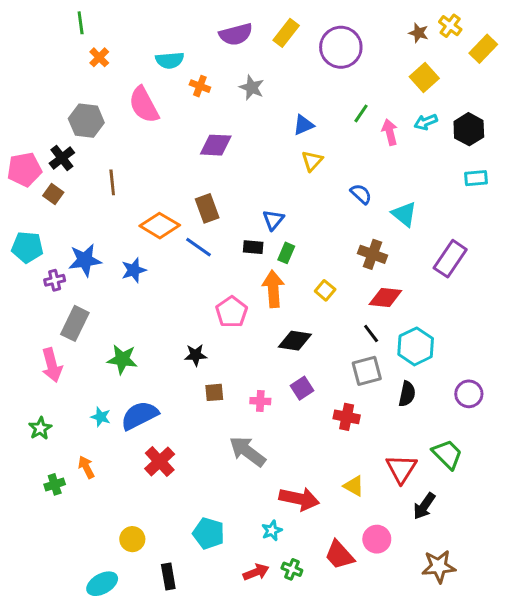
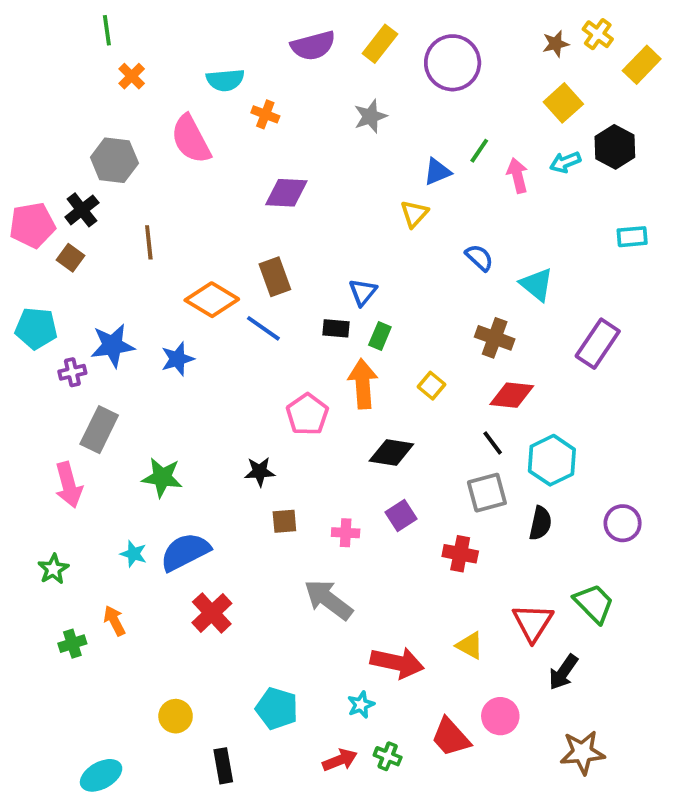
brown star: (419, 33) -> (556, 44), turned -30
gray star: (252, 88) -> (370, 116), moved, turned 30
blue triangle: (303, 125) -> (437, 172), moved
black hexagon: (469, 129) -> (615, 147), moved
cyan ellipse: (102, 584) -> (101, 775), moved

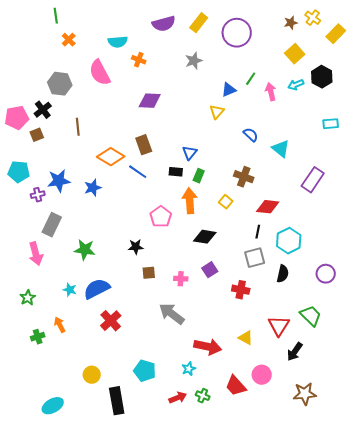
brown square: (70, 258) -> (37, 135), turned 32
brown cross: (495, 338) -> (244, 177), moved
black line: (493, 443) -> (258, 232), turned 48
black rectangle: (223, 766) -> (117, 401), size x1.5

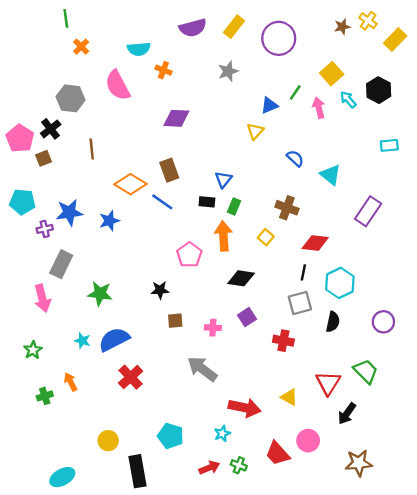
yellow square: (295, 54) -> (332, 74), moved
cyan arrow: (296, 85) -> (348, 100), turned 70
pink pentagon: (17, 118) -> (20, 138), turned -30

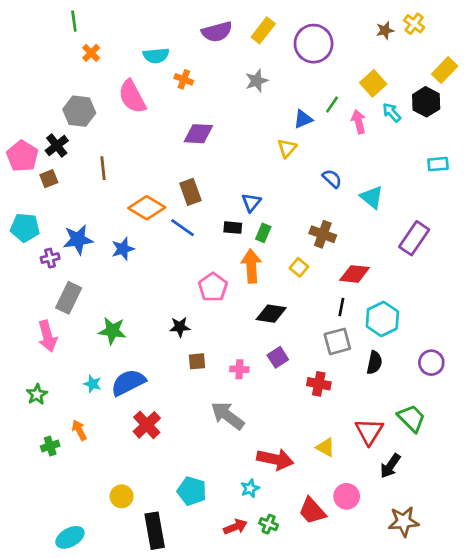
yellow rectangle: (395, 40) -> (445, 70), moved

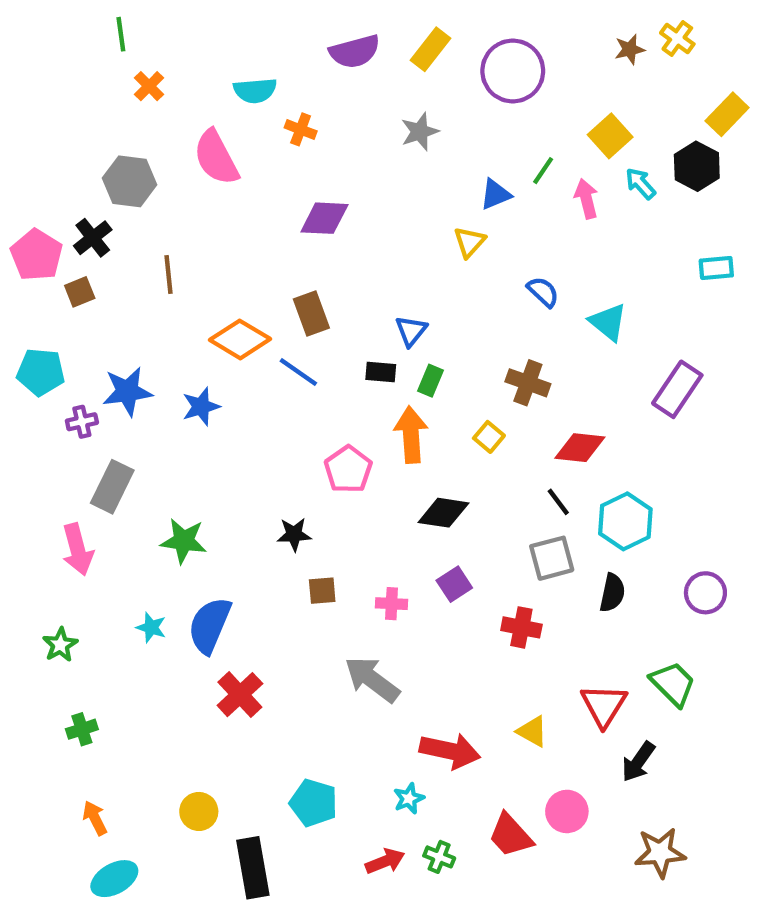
black line: (341, 307) -> (558, 502), turned -48
blue semicircle: (128, 382) -> (210, 625), turned -40
orange arrow: (79, 430) -> (95, 818), moved

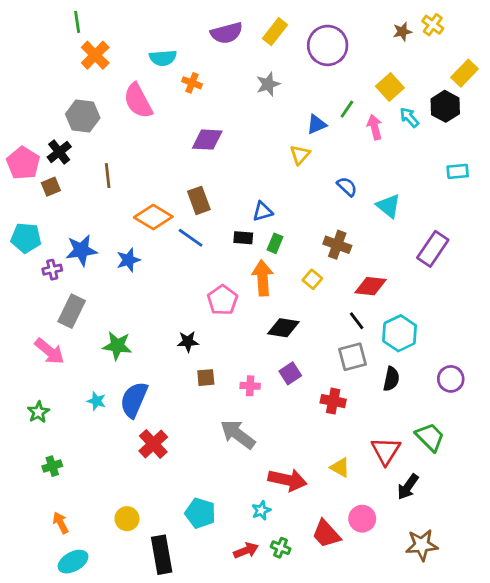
orange cross: (149, 86) -> (95, 55), size x1.5
blue triangle: (411, 331) -> (263, 211), turned 35
pink arrow: (78, 549) -> (49, 351), turned -36

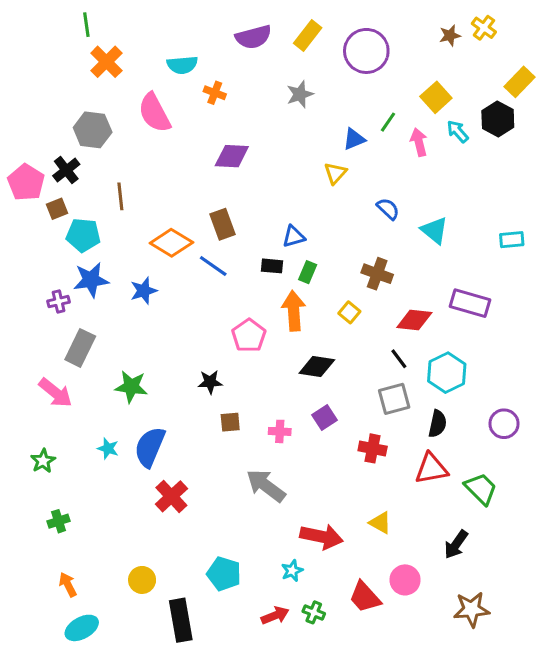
cyan rectangle: (458, 171) -> (512, 240), moved
cyan pentagon: (26, 238) -> (83, 235), moved
purple rectangle: (433, 249) -> (470, 303), moved, turned 72
red triangle: (386, 451) -> (431, 469), moved, turned 48

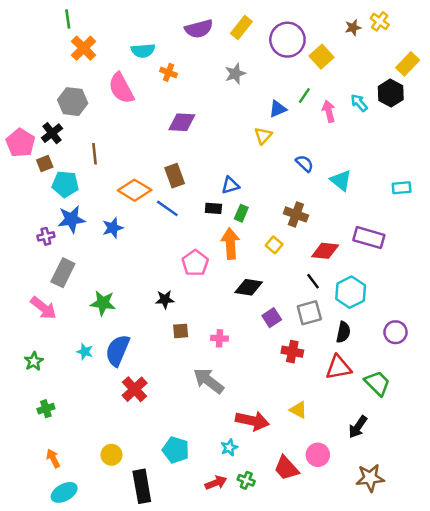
yellow square: (436, 97) -> (321, 57), moved
purple square: (325, 418) -> (272, 318), moved

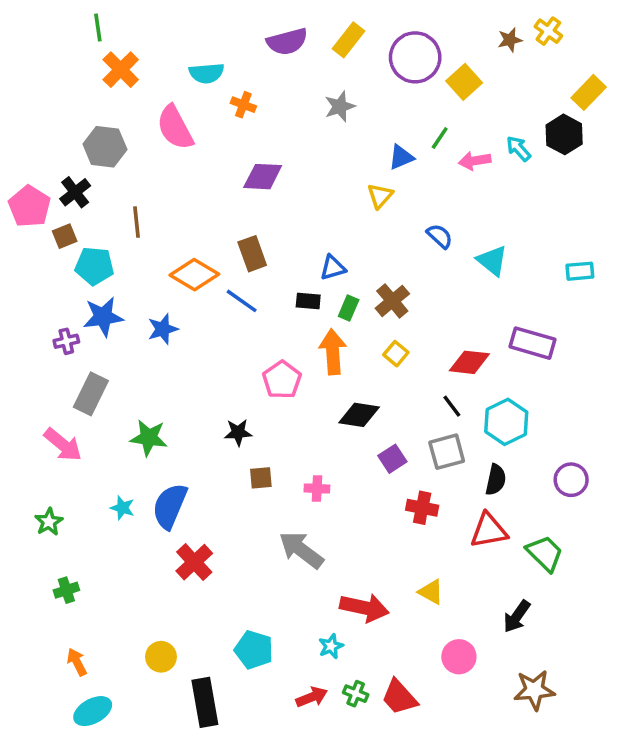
pink arrow: (329, 111) -> (475, 161), turned -85
brown cross: (296, 214) -> (392, 301), moved, turned 30
red trapezoid: (286, 468) -> (399, 697), moved

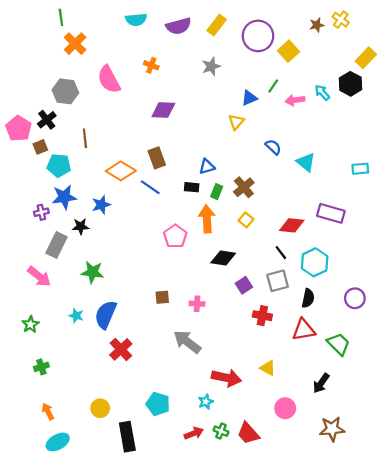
cyan semicircle: (207, 73) -> (136, 20), moved
black star: (238, 432) -> (81, 226), moved

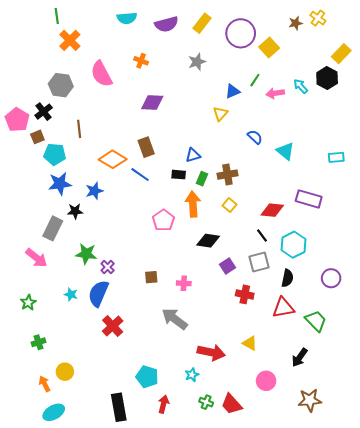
brown cross: (244, 187) -> (227, 175), turned 30
purple cross: (41, 212) -> (108, 267), moved, turned -32
yellow circle: (100, 408) -> (65, 372), moved
red arrow: (194, 433) -> (163, 404), moved, turned -54

